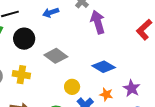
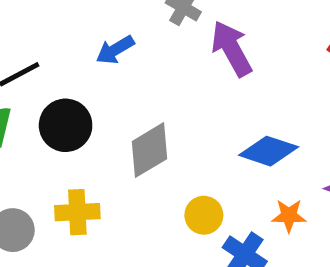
gray diamond: (56, 56) -> (149, 150), turned -55

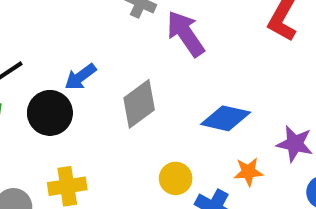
blue arrow: (115, 50) -> (80, 77), moved
gray diamond: (149, 150) -> (139, 104), moved

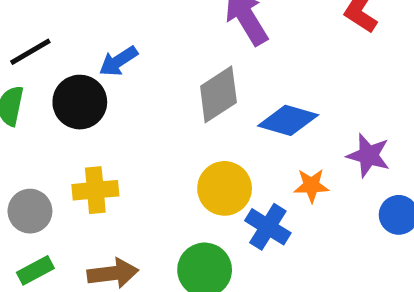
gray diamond: (139, 104) -> (218, 94), moved
yellow circle: (176, 178) -> (225, 188), size x1.4

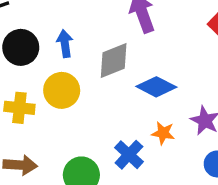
blue arrow: (118, 61) -> (65, 44), moved, turned 104
yellow circle: (225, 188) -> (62, 90), moved

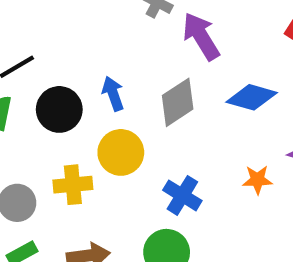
blue diamond: (156, 87) -> (252, 97), moved
blue cross: (129, 155) -> (182, 195), moved

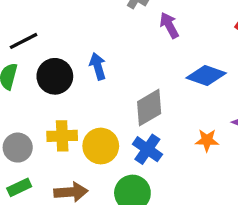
purple arrow: (201, 36) -> (169, 25), size x0.7
gray diamond: (178, 102) -> (149, 108), moved
yellow circle: (121, 152) -> (101, 146), moved

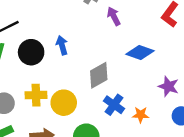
orange star: (207, 140) -> (141, 115), moved
blue cross: (147, 149) -> (114, 105), moved

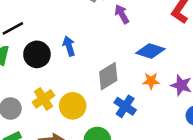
yellow cross: (36, 95) -> (44, 99), turned -30
orange star: (141, 115) -> (151, 81), moved

